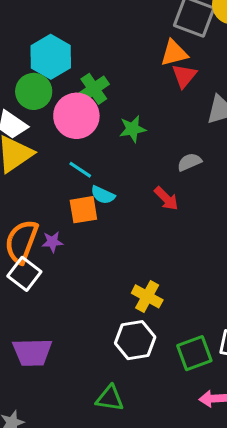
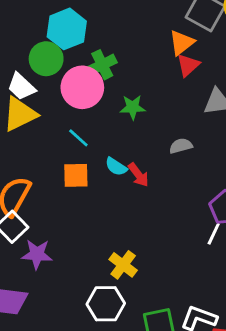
orange triangle: (174, 53) -> (182, 43), turned -32
cyan semicircle: (103, 195) -> (116, 167), moved
red arrow: (166, 198) -> (138, 175), moved
purple star: (52, 242) -> (37, 254), moved, size x1.5

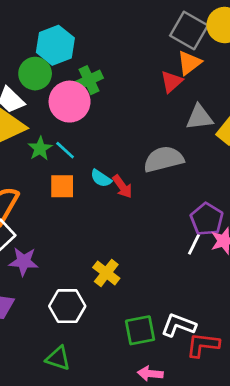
orange triangle: (182, 43) -> (189, 63), moved
green star: (133, 107) -> (40, 149), moved, turned -30
gray semicircle: (181, 146) -> (164, 159), size x1.8
white hexagon: (106, 304) -> (67, 306), moved

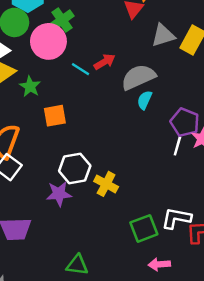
cyan line: (65, 150) -> (80, 69), moved
cyan semicircle: (101, 178) -> (144, 100), moved, turned 90
red arrow: (122, 187) -> (105, 62), moved, turned -75
purple star: (24, 262) -> (59, 194), moved
white hexagon: (67, 306) -> (75, 168), moved

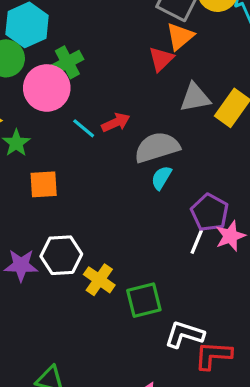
purple star: (59, 194) -> (21, 265), moved
green square: (144, 228) -> (144, 300), moved

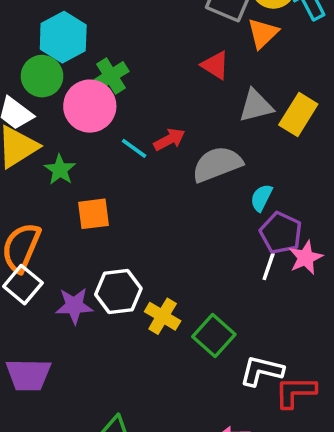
orange triangle: (180, 36) -> (263, 33), moved
red triangle: (161, 59) -> (215, 65), turned -40
cyan semicircle: (161, 178) -> (261, 198), moved
green square: (144, 300) -> (214, 336), turned -30

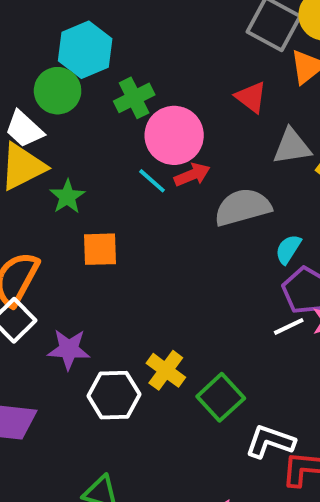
pink circle: (90, 106) -> (174, 135), moved
white line: (269, 267) -> (289, 326), turned 40
white hexagon: (118, 292) -> (114, 395), moved

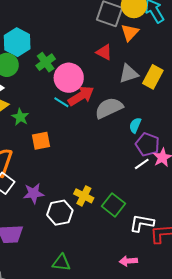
red arrow: (192, 175) -> (81, 96), size x1.5

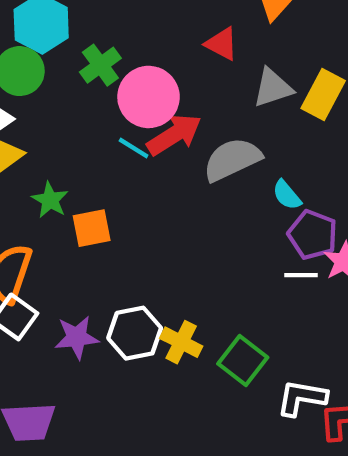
green star: (20, 117) -> (50, 200), moved
cyan semicircle: (135, 125) -> (287, 195), turned -63
white line: (142, 164) -> (301, 275), turned 35
white hexagon: (60, 213) -> (135, 333), moved

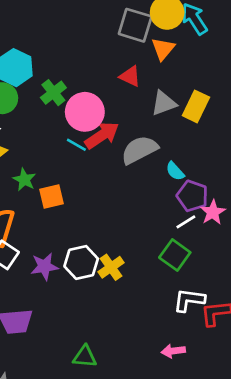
white line: (301, 275) -> (186, 222), turned -30
yellow cross: (181, 342) -> (111, 267), turned 30
green square: (243, 361) -> (175, 255), moved

